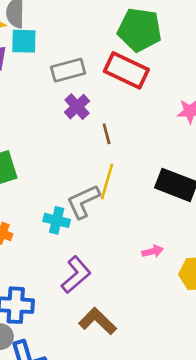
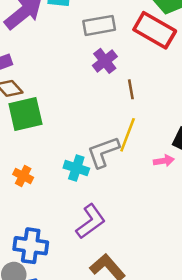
pink arrow: (153, 251) -> (164, 161), moved

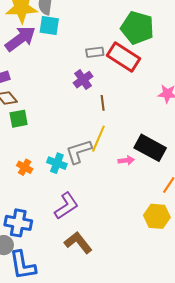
gray rectangle: (99, 25) -> (95, 52), moved, size x0.7
green square: (25, 114) -> (19, 119), size x0.7
orange cross: (23, 176) -> (25, 167), moved

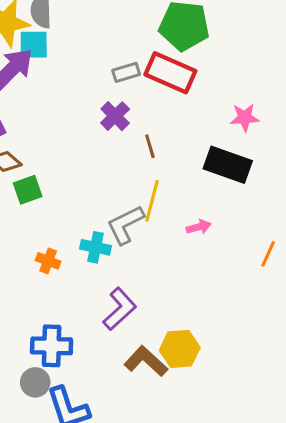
cyan square: (49, 25) -> (34, 45), moved
black rectangle: (150, 148) -> (228, 165), moved
yellow hexagon: (157, 216) -> (180, 349), moved

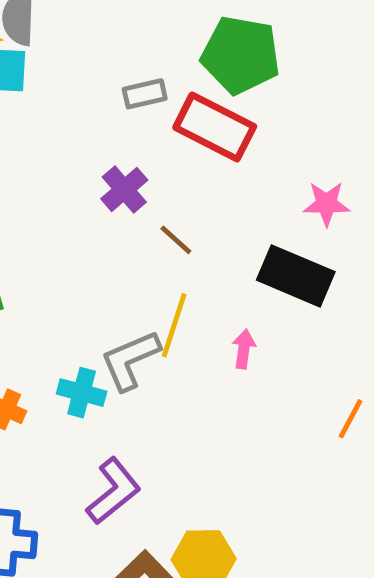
gray rectangle: (126, 72) -> (145, 94), moved
brown line: (150, 146) -> (176, 240), turned -35
pink arrow: (199, 227) -> (244, 349), moved, turned -70

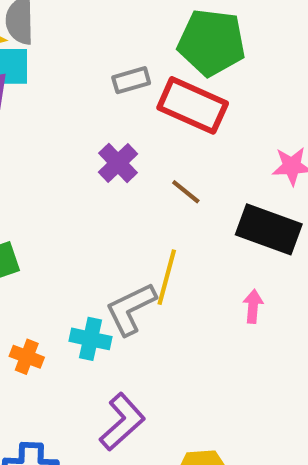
brown line: (176, 240) -> (186, 192), moved
pink arrow: (244, 349) -> (253, 306), moved

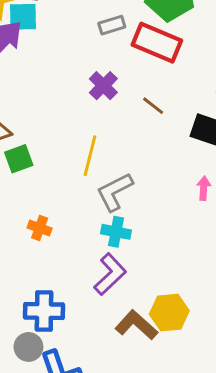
yellow line: (167, 277) -> (90, 156), moved
cyan cross: (91, 339) -> (116, 232), moved

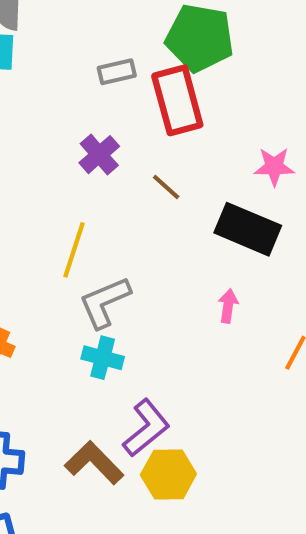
red rectangle: (157, 43) -> (177, 100), turned 48
purple L-shape: (110, 274) -> (146, 428), moved
brown L-shape: (136, 325) -> (94, 463), moved

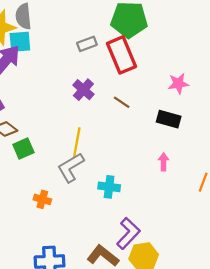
black rectangle: (248, 229) -> (169, 119), size x0.7
gray L-shape: (105, 302) -> (71, 167), moved
cyan cross: (103, 358) -> (109, 187), moved

